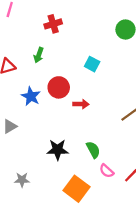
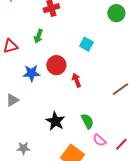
blue star: (31, 96) -> (31, 73), turned -30
red arrow: (81, 104) -> (76, 80), turned -112
black star: (58, 150) -> (55, 121), turned 30

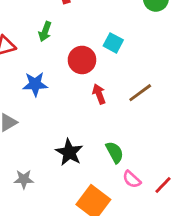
red circle: (56, 65) -> (82, 60), moved
brown line: (120, 89) -> (140, 93), moved
gray star: (23, 148) -> (24, 179), moved

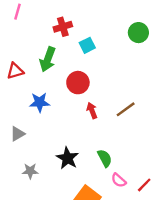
green arrow: (45, 32) -> (48, 59), size x1.5
cyan square: (113, 43) -> (87, 45), moved, turned 35
gray star: (24, 179) -> (30, 171), moved

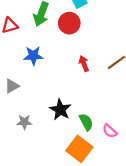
red circle: (78, 83) -> (69, 23), moved
green semicircle: (105, 158) -> (86, 122), moved

